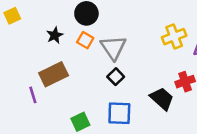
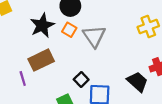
black star: (55, 35) -> (42, 25), size x1.6
black square: (116, 77) -> (81, 80), moved

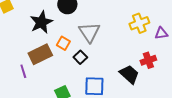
orange square: (69, 30) -> (63, 43), moved
black square: (81, 80) -> (80, 57), moved

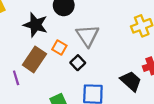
black star: (41, 22) -> (36, 25), turned -30
brown rectangle: (40, 54) -> (34, 59), turned -30

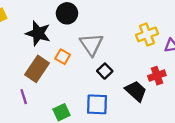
black square: (78, 63) -> (105, 71), moved
purple line: (16, 78) -> (24, 97), moved

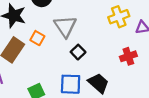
black trapezoid: (136, 91) -> (98, 83), moved

